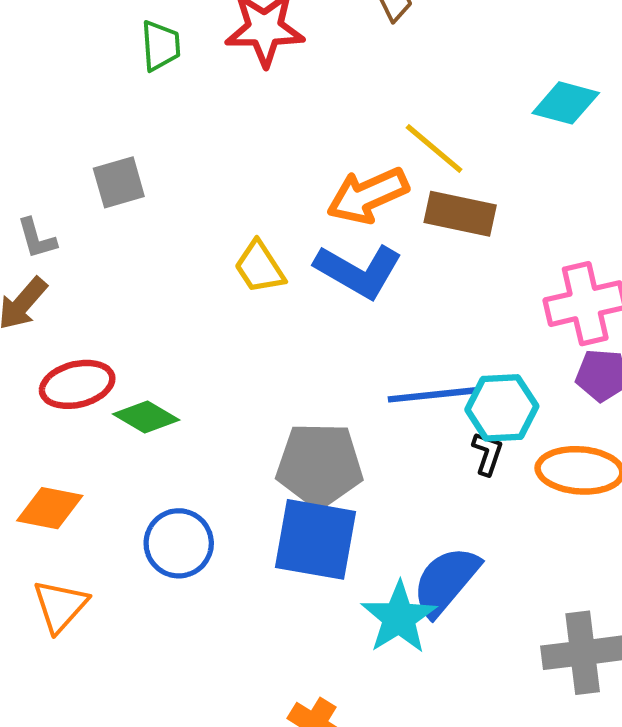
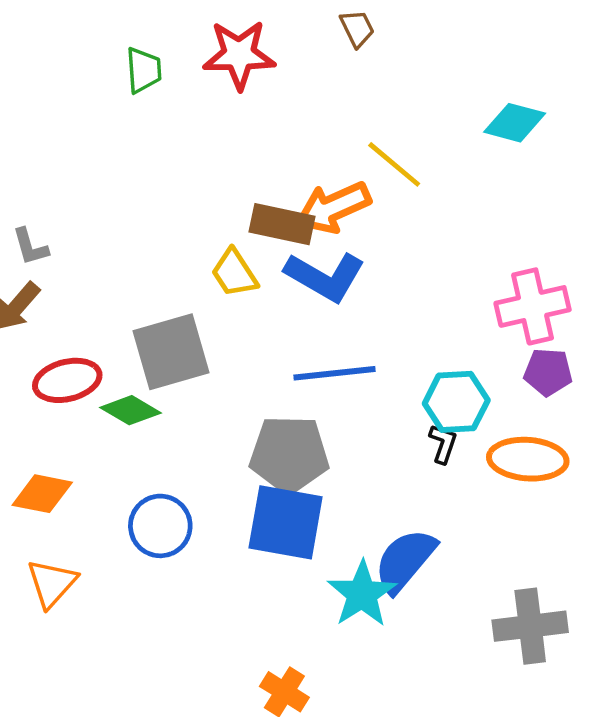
gray square: (119, 182) -> (171, 352), moved, size x1.6
brown rectangle: (460, 214) -> (282, 224), moved
blue line: (433, 395) -> (335, 373), moved

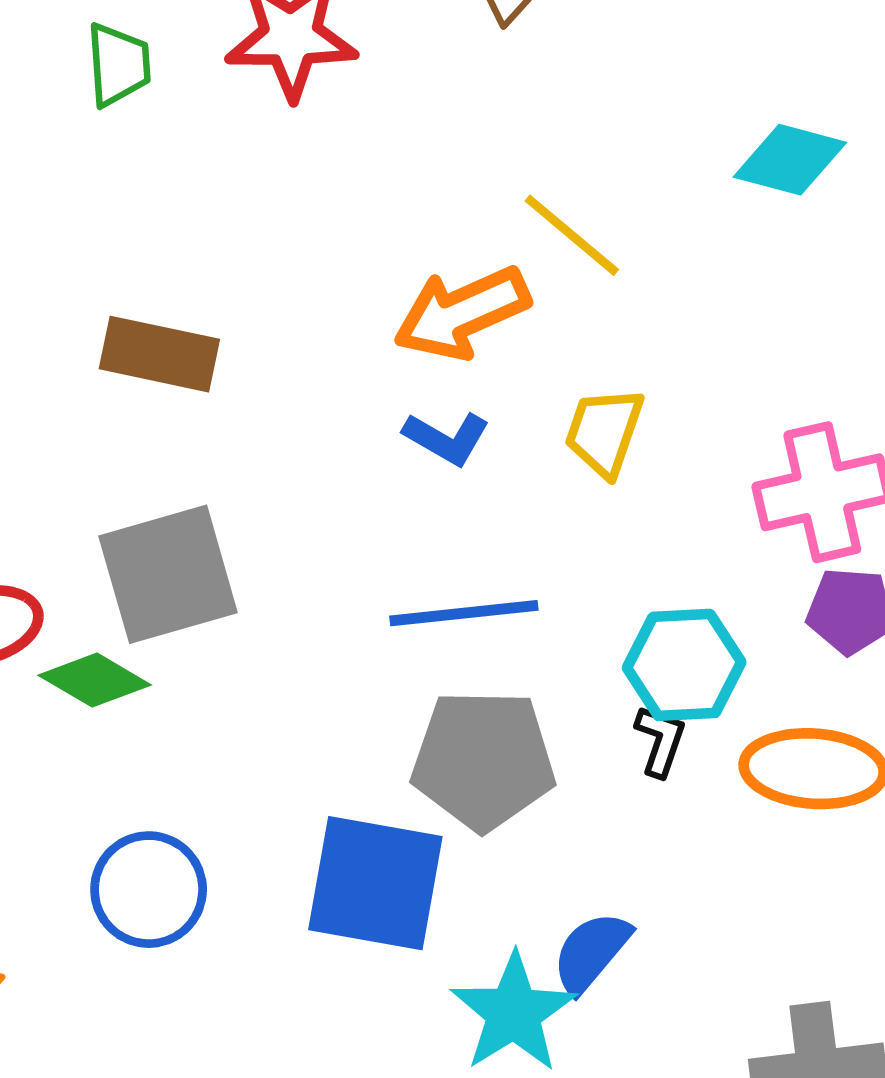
brown rectangle: (282, 224) -> (159, 354), moved
yellow trapezoid: (234, 273) -> (604, 432), moved, turned 52
blue L-shape: (325, 277) -> (447, 438), size x0.6
gray pentagon: (289, 454) -> (483, 760), moved
blue semicircle: (405, 561) -> (591, 952), size x0.7

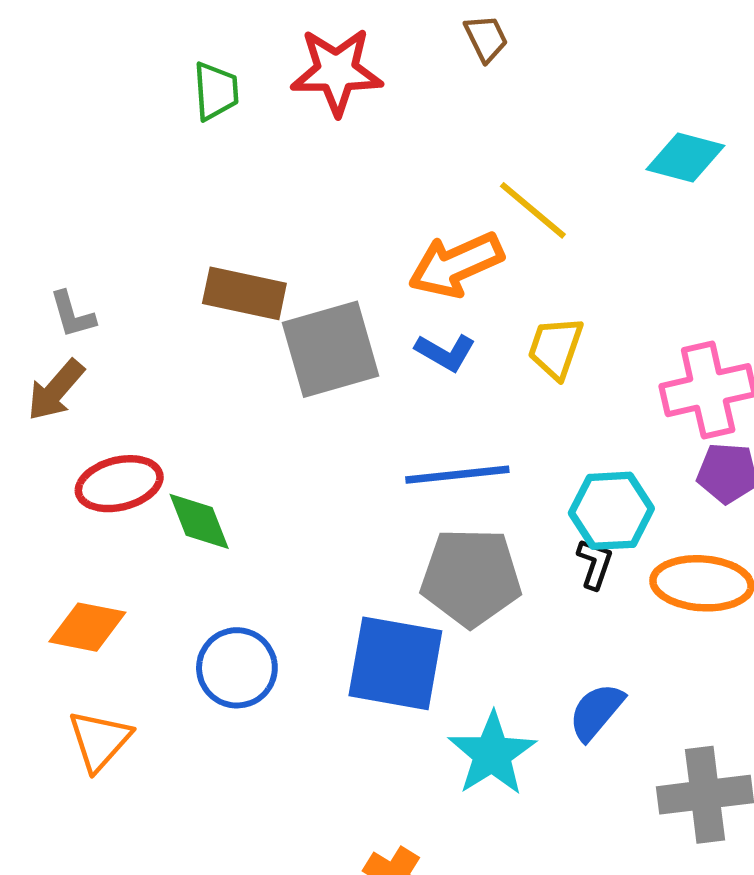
gray square: (168, 574) -> (331, 349), moved
green diamond: (95, 680) -> (199, 521), turned 38
blue semicircle: (591, 952) -> (596, 712), moved

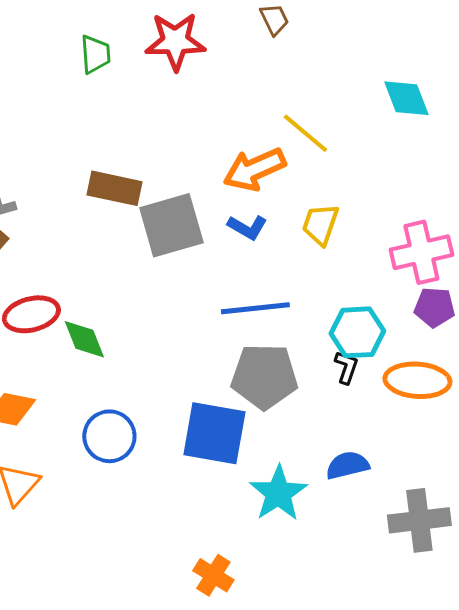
cyan diamond: (685, 158) -> (406, 98), turned 54
blue semicircle: (596, 712) -> (347, 465), turned 36

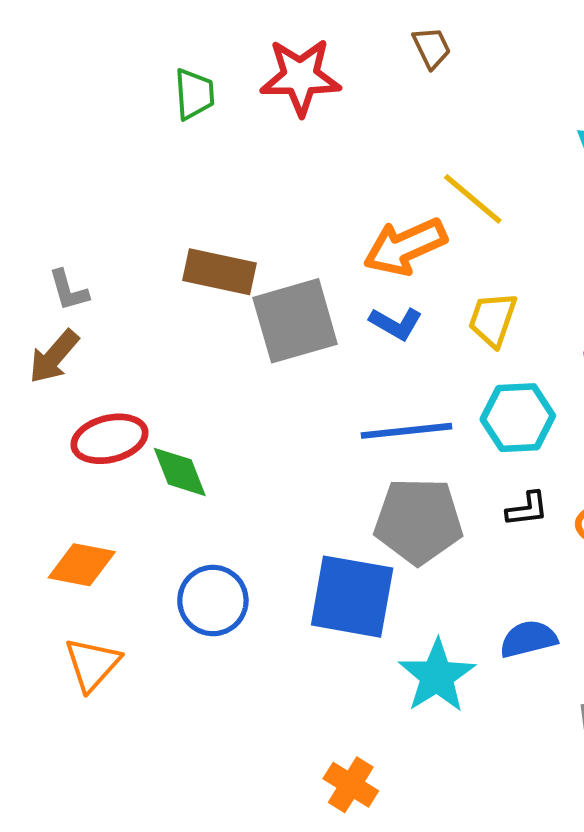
cyan hexagon: (357, 332) -> (518, 418), moved
black L-shape: (346, 367) -> (527, 509), turned 64

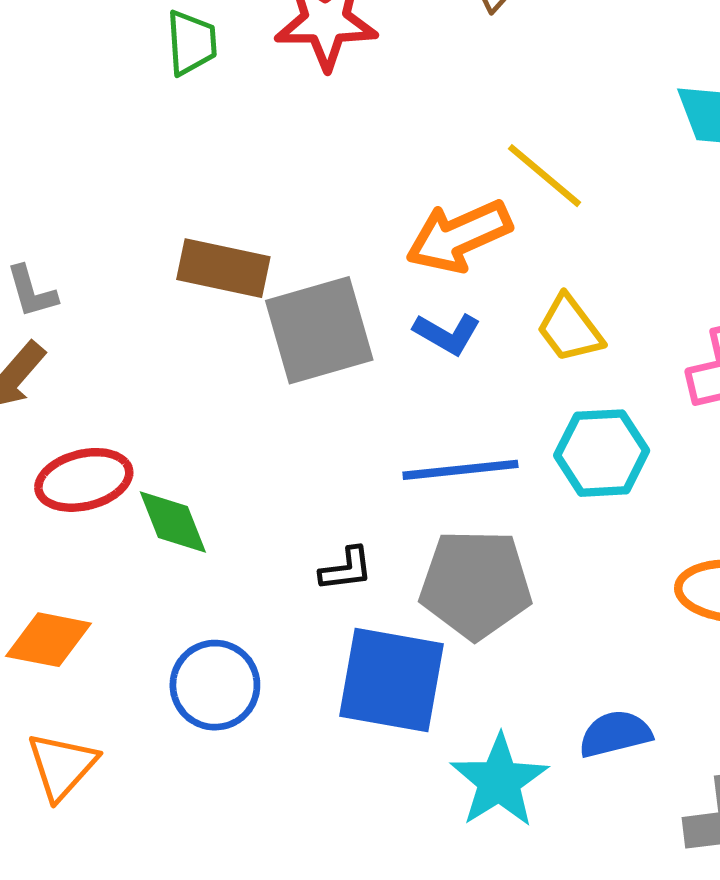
yellow trapezoid: (493, 319) -> (570, 329), turned -56
black L-shape: (527, 509) -> (346, 569), moved

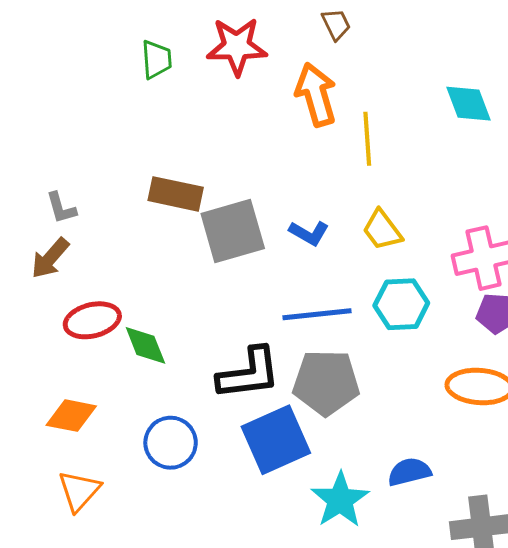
yellow line: (545, 176) -> (367, 139), turned 46
orange arrow: (459, 236) -> (316, 95), moved, turned 98
black L-shape: (346, 569) -> (249, 373), size x2.0
blue square: (392, 680) -> (276, 440), turned -34

